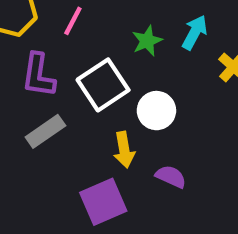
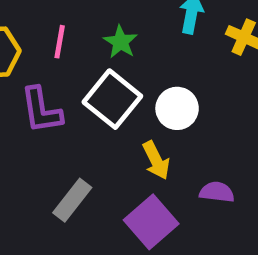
green star: (147, 41) -> (120, 42), moved
gray rectangle: (45, 131) -> (72, 200), moved
purple semicircle: (171, 177) -> (217, 192), moved

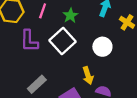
white circle: (177, 108) -> (102, 47), moved
yellow arrow: (156, 160) -> (88, 76), moved

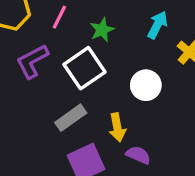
purple L-shape: (29, 41) -> (32, 61), turned 55
gray rectangle: (37, 84) -> (71, 118), moved

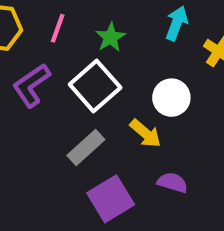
yellow arrow: (117, 127) -> (145, 133), moved, turned -32

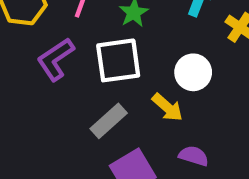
white square: (95, 86) -> (118, 60), turned 33

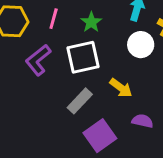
white circle: (193, 72) -> (141, 45), moved

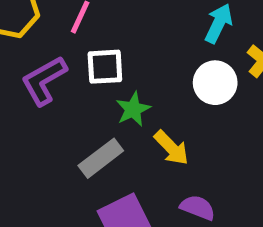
green star: (91, 22) -> (133, 109), moved
white square: (83, 57) -> (105, 67), moved, size x0.7

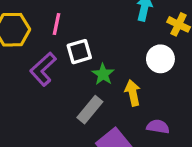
white circle: (215, 83) -> (160, 59), moved
yellow arrow: (171, 148) -> (133, 93), turned -135

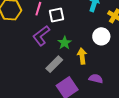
white square: (79, 52) -> (57, 15), moved
purple L-shape: (43, 69) -> (41, 36), moved

